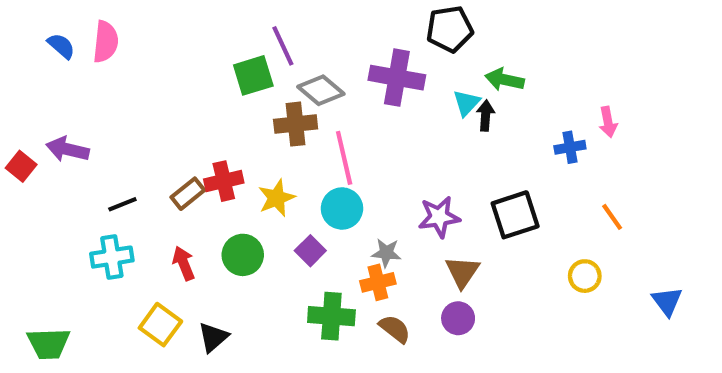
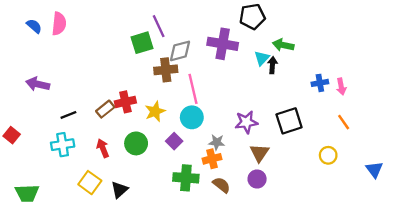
gray diamond: (321, 90) -> (180, 51), turned -55
pink arrow: (608, 122) -> (341, 87), moved
red square: (21, 166) -> (12, 135), moved

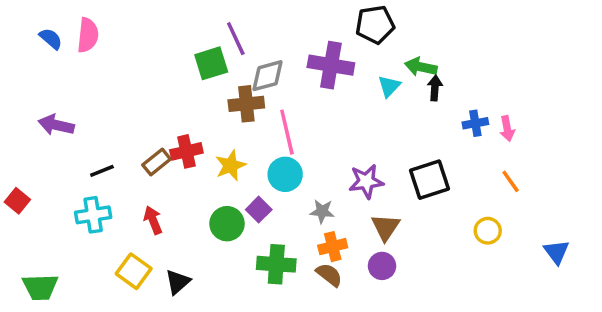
black arrow: (272, 65) -> (435, 88), moved
green circle: (136, 143) -> (227, 224), moved
orange cross: (212, 159) -> (333, 247), moved

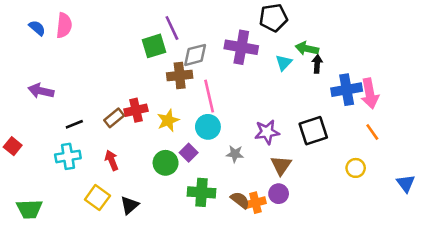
blue cross: (475, 123) -> (347, 90), size x1.6
pink arrow: (507, 129) -> (370, 93), size x1.6
orange cross: (333, 247) -> (255, 203), moved

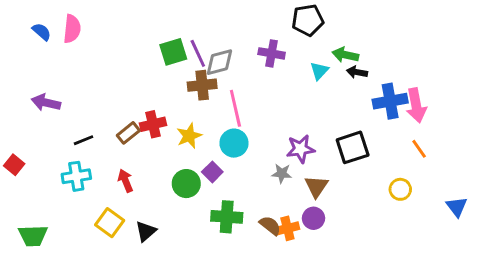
purple line: (172, 28) -> (198, 53), moved
purple cross: (241, 47) -> (272, 53), size x0.7
black arrow: (317, 64) -> (357, 72), turned -84
gray star: (235, 154) -> (282, 173), moved

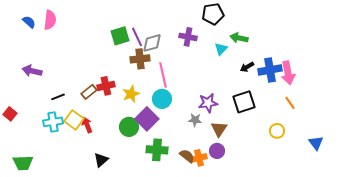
black arrow: (357, 72) -> (247, 67), moved, turned -40
purple square: (212, 172) -> (147, 119), size x1.6
yellow square: (110, 223) -> (74, 120), moved

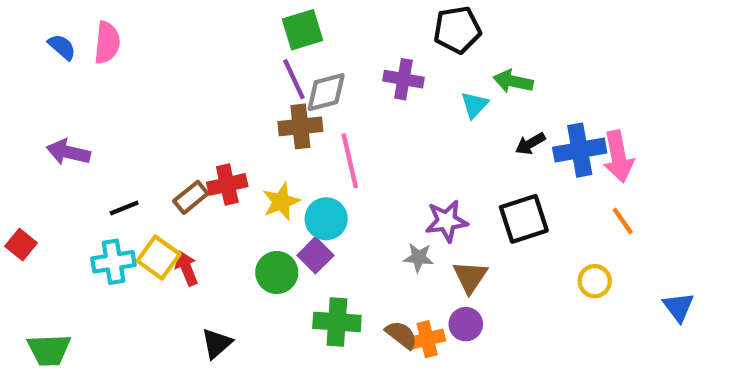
green square: (120, 36) -> (303, 30), moved
cyan circle: (162, 99) -> (326, 219), moved
purple square: (147, 119) -> (315, 255), size x0.7

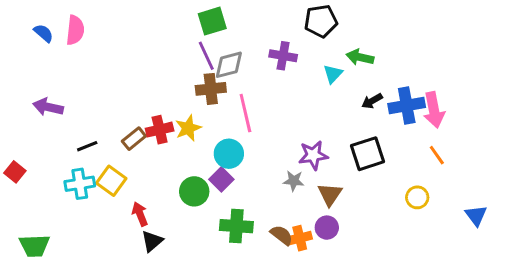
yellow star: (281, 202) -> (188, 128), moved
red arrow: (187, 268) -> (140, 214), moved

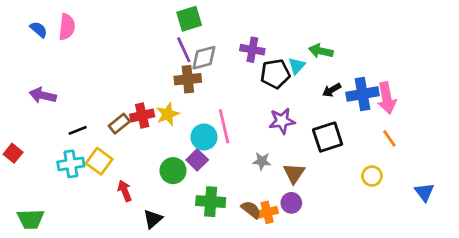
black pentagon: (321, 21) -> (275, 74), moved
pink line: (245, 113) -> (224, 126), moved
purple star: (313, 155) -> (282, 121), moved
black triangle: (152, 241) -> (153, 219), moved

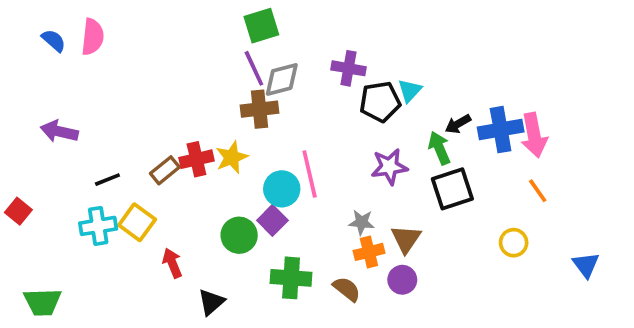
green arrow: (321, 51) -> (439, 148), moved, turned 55
orange cross: (267, 212) -> (369, 252), moved

